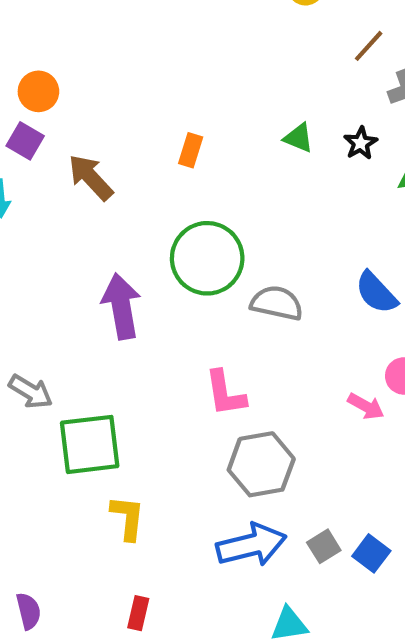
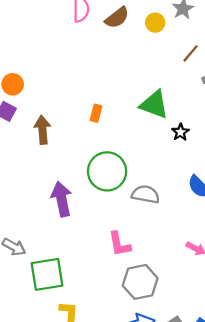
green triangle: (299, 138) -> (154, 104), size x1.8
black star: (361, 143) -> (180, 132), moved
brown arrow: (91, 177) -> (42, 130), turned 40

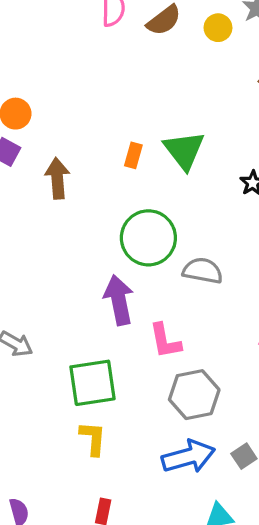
green triangle: (154, 104) -> (184, 150), moved, turned 32
purple arrow: (62, 199) -> (119, 300), moved
green square: (47, 274) -> (92, 383), moved

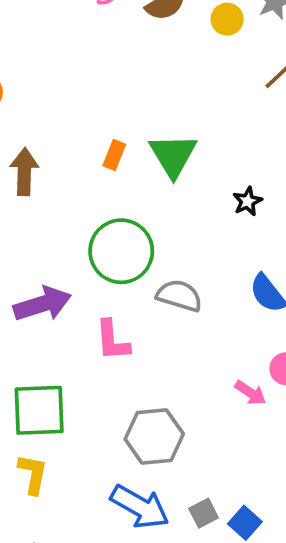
purple arrow: (119, 300) -> (42, 304), moved, turned 78
pink L-shape: (165, 341) -> (112, 340), moved
blue arrow: (188, 457) -> (140, 507), turned 39

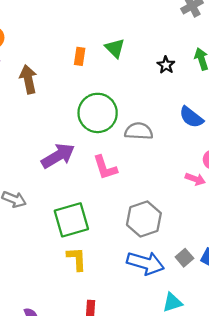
green triangle: (173, 155) -> (115, 48), size x0.7

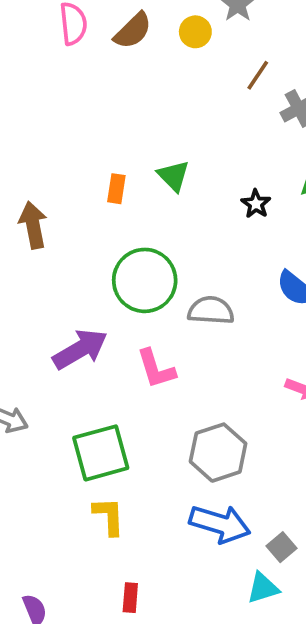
gray square: (184, 258) -> (282, 547), moved

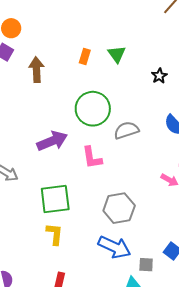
gray semicircle: (211, 310) -> (126, 130), turned -30
gray square: (282, 547) -> (146, 265), turned 35

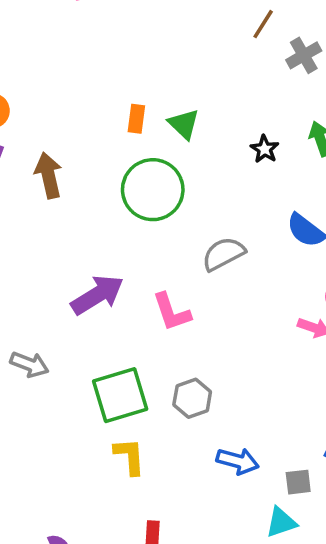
orange rectangle: (85, 57) -> (136, 119), moved
green circle: (93, 109) -> (153, 190), moved
gray hexagon: (119, 208) -> (192, 398), moved, size x0.7
blue arrow: (114, 247) -> (238, 461), size x0.7

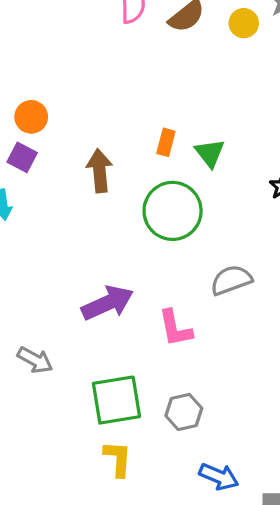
brown arrow: (49, 175) -> (99, 171), moved

